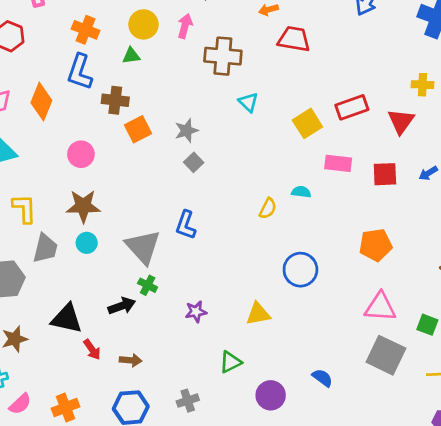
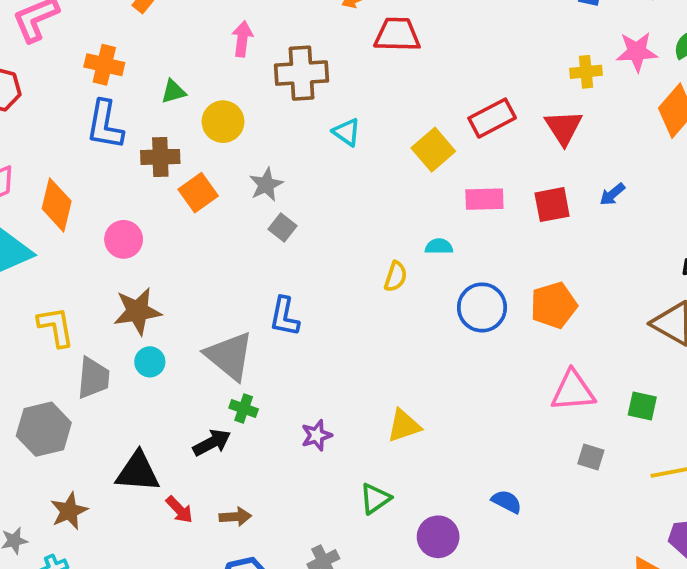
yellow circle: (143, 24) -> (223, 122), moved
orange diamond: (41, 102) -> (57, 205), moved
blue circle: (300, 270) -> (482, 307), moved
gray square: (386, 355) -> (591, 457), size x0.5

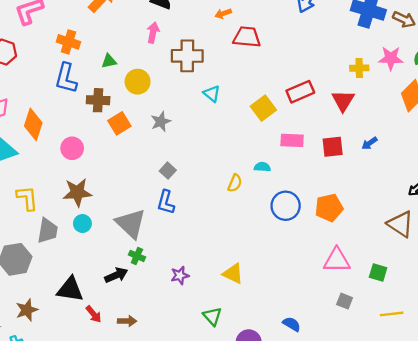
gray square: (283, 227) -> (168, 171), moved
yellow triangle: (404, 426) -> (233, 274), turned 40
green triangle: (375, 499) -> (212, 316), turned -42

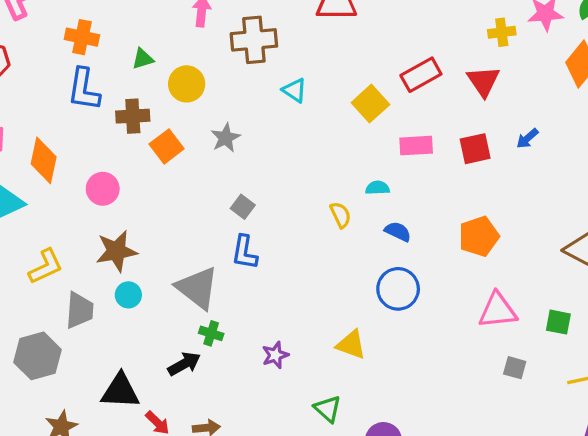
yellow semicircle: (235, 183) -> (341, 215), turned -42
yellow L-shape: (27, 198) -> (46, 267), turned 76
blue circle: (286, 206) -> (398, 289), moved
blue semicircle: (292, 324) -> (398, 232), moved

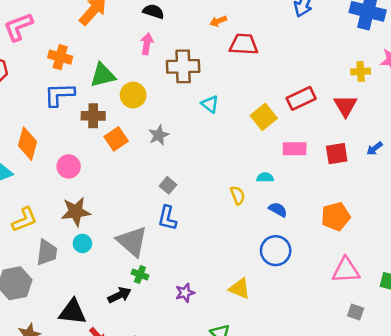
green triangle: (143, 59) -> (103, 75), size x1.6
blue L-shape: (84, 89) -> (59, 95), turned 76

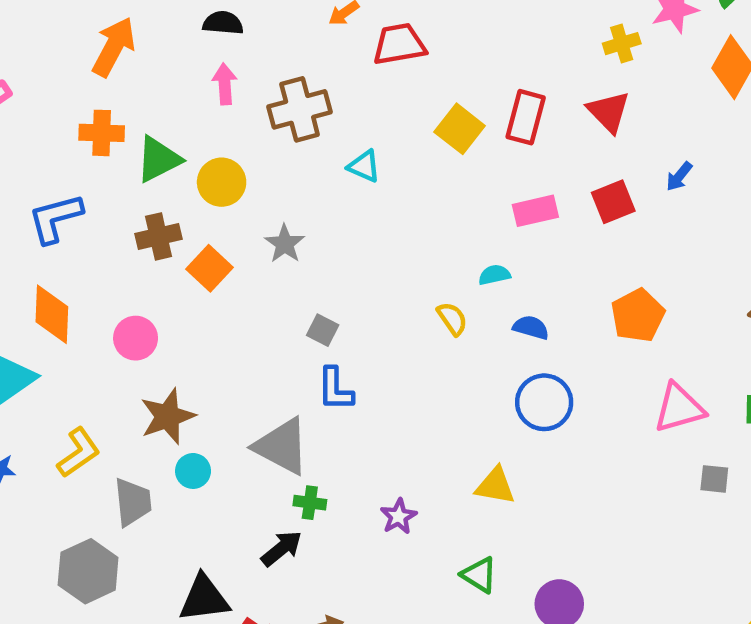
orange cross: (60, 57) -> (102, 133), moved
blue L-shape: (59, 95) -> (55, 218), moved
red rectangle: (301, 98) -> (526, 117), turned -36
yellow square: (264, 117) -> (460, 129), moved

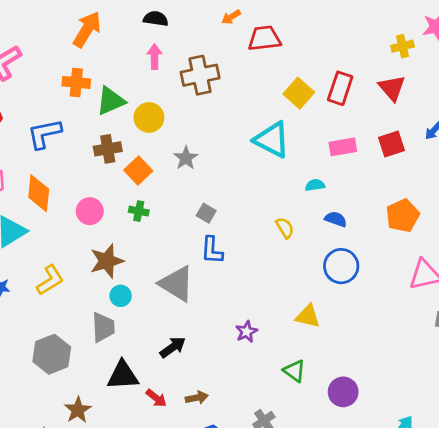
cyan triangle: (364, 166) -> (272, 140), moved, size x1.8
yellow semicircle: (452, 319) -> (285, 228), moved
gray trapezoid: (133, 502) -> (103, 327), moved
green cross: (310, 503) -> (139, 211), moved

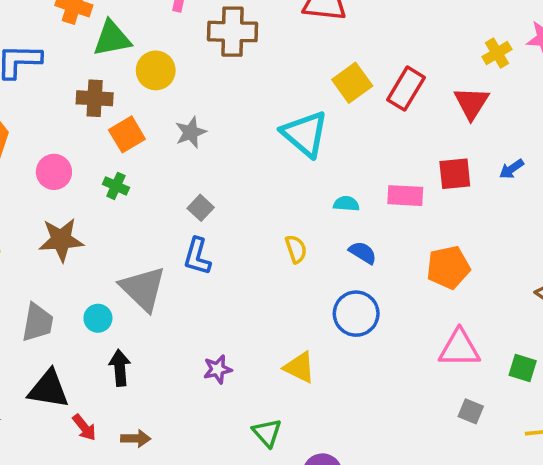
yellow cross: (403, 46) -> (497, 53), turned -30
pink rectangle: (343, 147) -> (405, 196), moved
cyan circle: (121, 296) -> (98, 318), moved
black arrow: (173, 347) -> (120, 368), turned -72

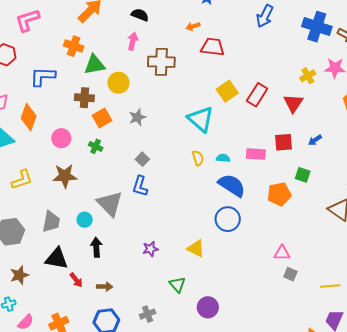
yellow semicircle: (296, 249) -> (198, 158), moved
blue semicircle: (363, 253) -> (232, 185), size x1.8
pink triangle: (459, 348) -> (282, 253), moved, size x0.7
green square: (523, 368) -> (303, 175), moved

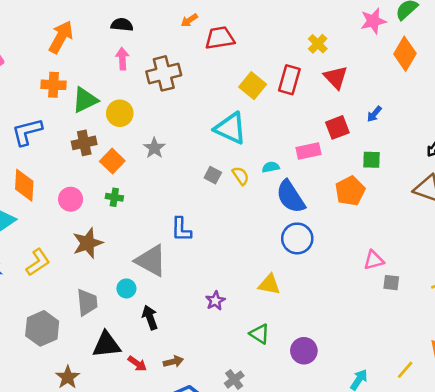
yellow cross: (308, 76) -> (318, 44), moved
gray square: (142, 159) -> (213, 175), moved
blue semicircle: (232, 185) -> (291, 197), turned -140

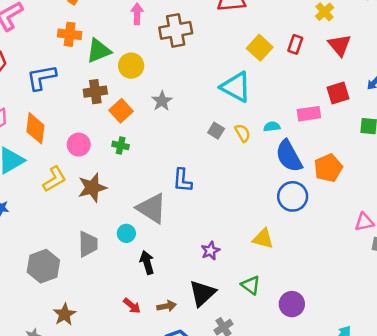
red rectangle: (289, 80) -> (295, 44), size x0.7
orange pentagon: (350, 191) -> (328, 168), moved
yellow L-shape: (38, 262) -> (54, 179), moved
black triangle: (106, 345) -> (202, 293), moved, turned -40

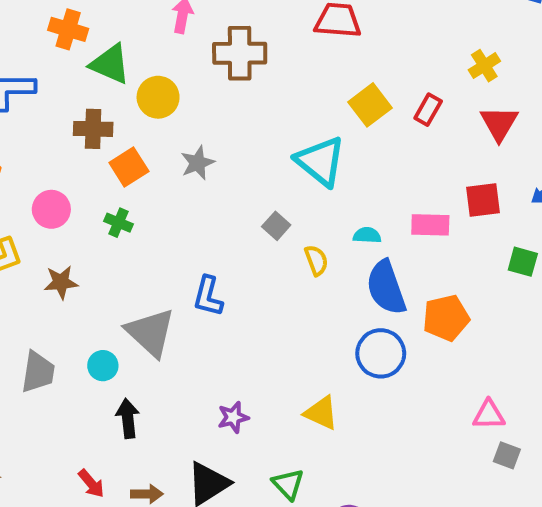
green triangle: (99, 51) -> (110, 64), turned 36
yellow semicircle: (243, 133) -> (316, 260), moved
brown star: (92, 188) -> (61, 282), size x0.7

